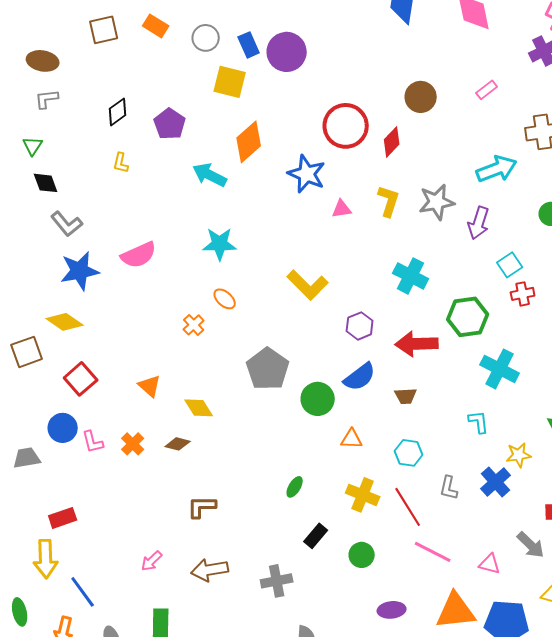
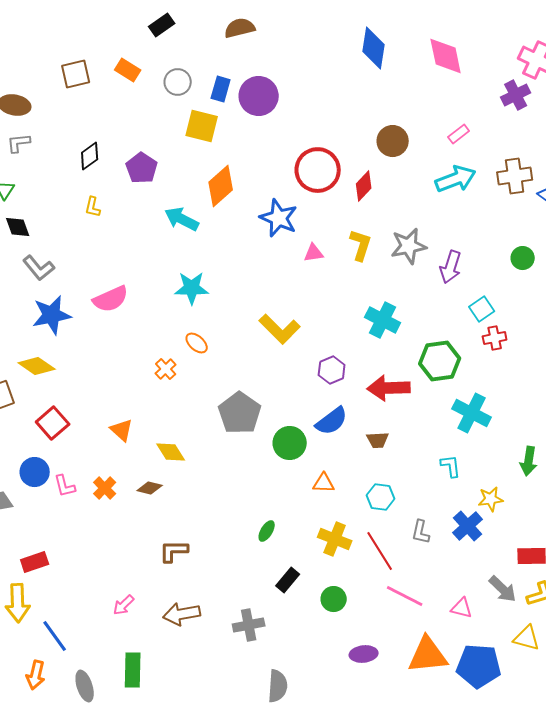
blue rectangle: (249, 45) -> (221, 89), turned 40
cyan arrow: (497, 169) -> (456, 179), moved

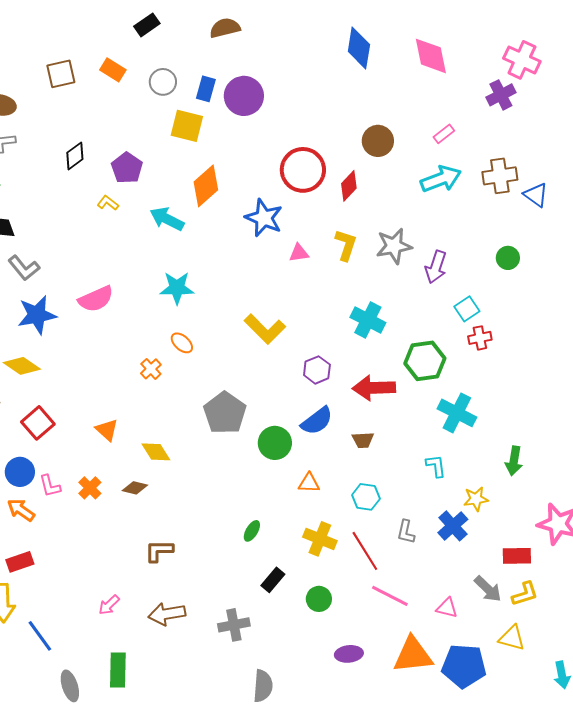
yellow L-shape: (93, 207) -> (108, 203), moved, turned 115
orange arrow: (36, 675) -> (21, 510), moved, turned 112

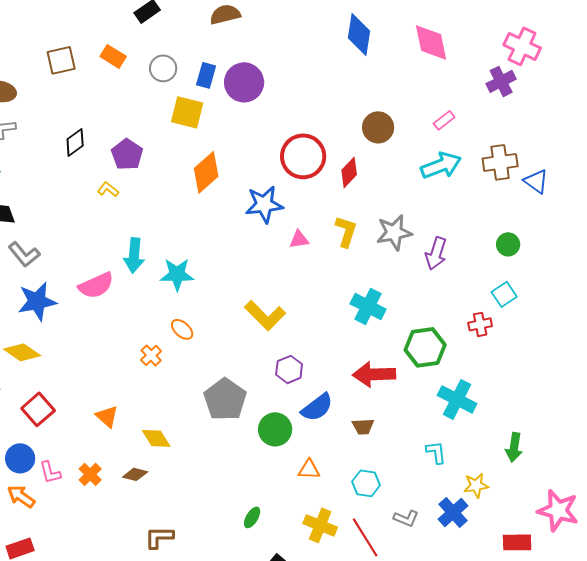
blue star: (264, 218) -> (264, 204), turned -30
cyan arrow: (167, 219) -> (134, 255), moved, turned -112
cyan square: (467, 309) -> (504, 294), moved
purple hexagon: (317, 370) -> (289, 369), moved
gray L-shape: (406, 532) -> (406, 518), turned -80

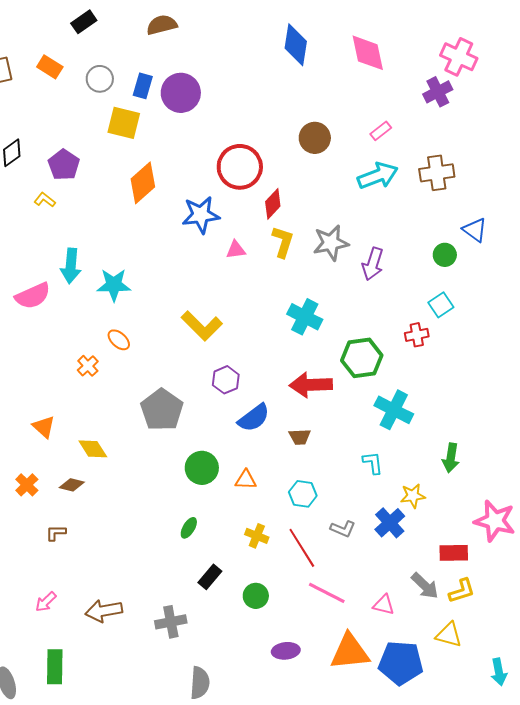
red diamond: (349, 172) -> (273, 204), moved
blue triangle: (536, 181) -> (475, 230), moved
green circle: (275, 429) -> (202, 468), moved
yellow cross: (320, 525) -> (257, 536), size x0.7
brown L-shape: (159, 537) -> (56, 533), moved, size x0.7

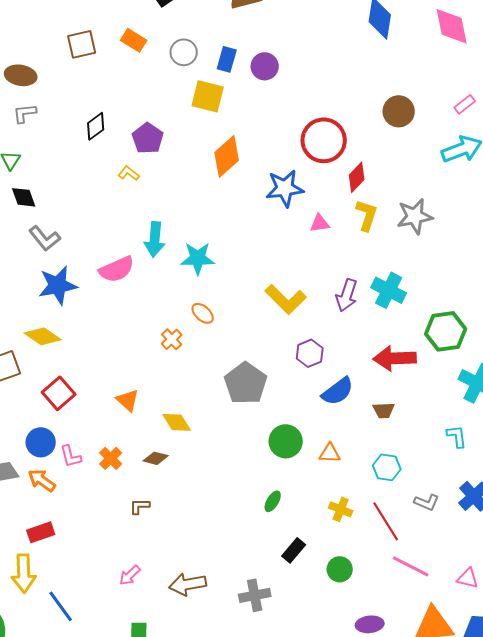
purple circle: (181, 93) -> (265, 66), size x0.7
purple arrow: (373, 264) -> (347, 295), moved

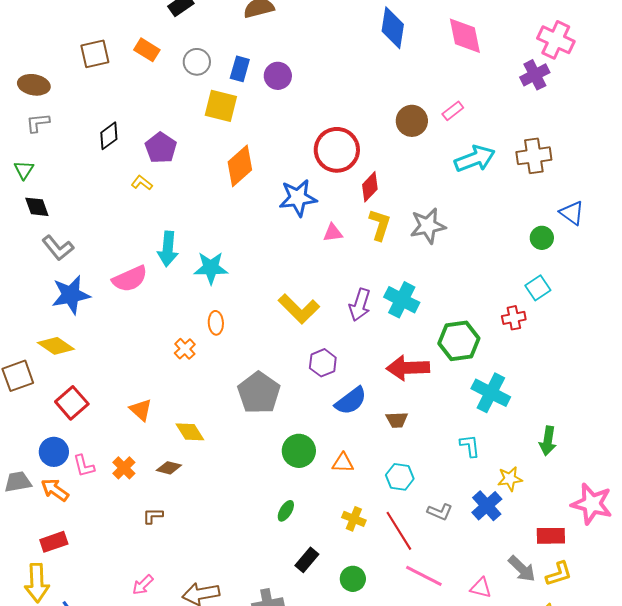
pink rectangle: (465, 104) -> (453, 111), moved
orange ellipse: (203, 313) -> (216, 323), turned 45

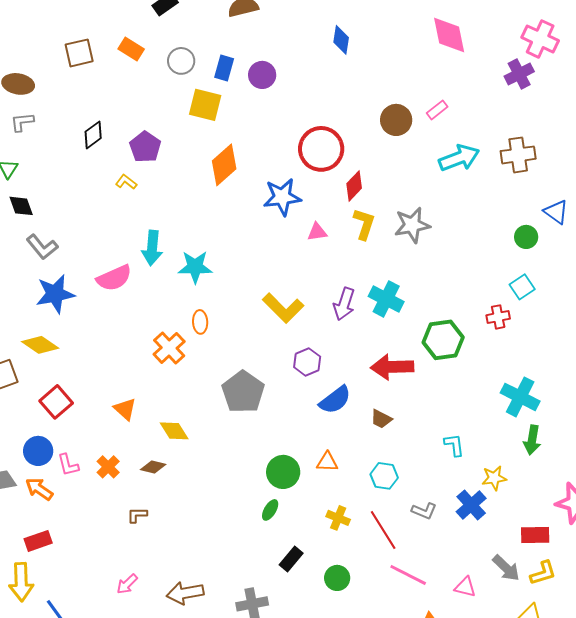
blue diamond: (393, 28) -> (341, 40), moved, size x0.7
orange cross: (185, 349) -> (169, 348), size x1.5
cyan cross: (491, 393) -> (520, 397), moved
brown trapezoid: (397, 420) -> (381, 419), turned 30
green circle: (299, 451) -> (283, 472), moved

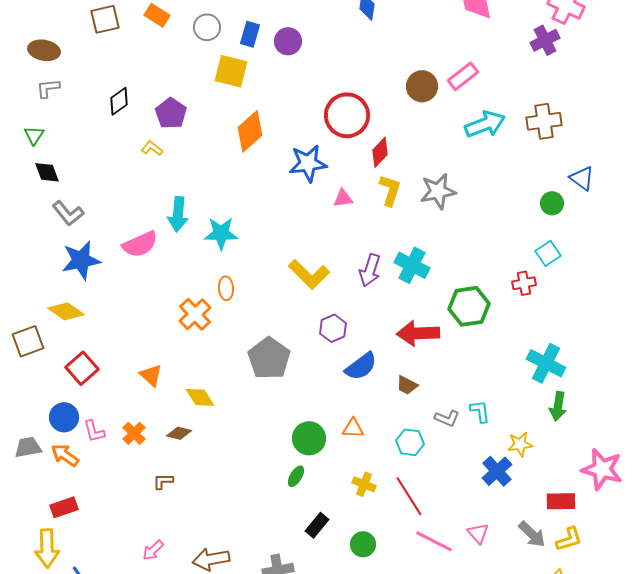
pink rectangle: (437, 110) -> (463, 76), size x1.4
gray L-shape: (424, 511) -> (447, 418), moved
pink triangle: (465, 587) -> (478, 533), moved, turned 35

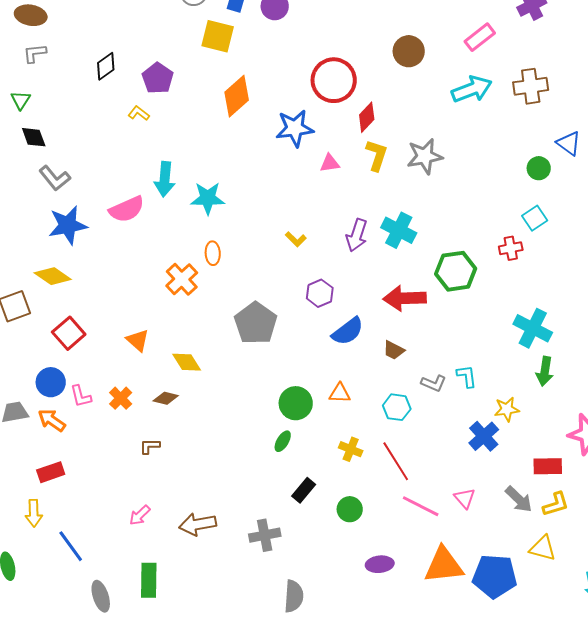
pink rectangle: (463, 76) -> (480, 37), moved
yellow L-shape: (309, 274) -> (296, 239), size x0.5
yellow arrow: (47, 548) -> (34, 513), size x0.7

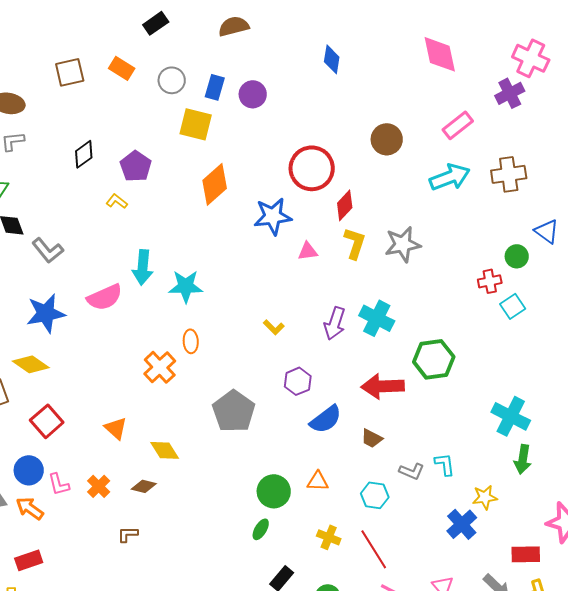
gray L-shape: (55, 178) -> (48, 250), moved
red cross: (511, 248) -> (490, 281), moved

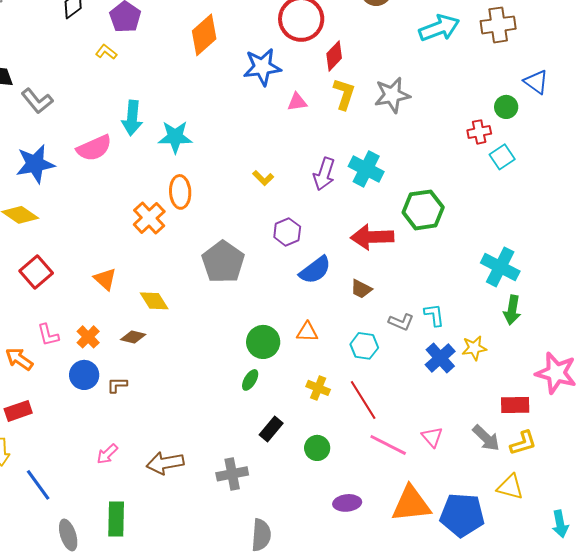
orange ellipse: (191, 341) -> (180, 192), size x1.4
blue circle: (29, 470) -> (84, 375), moved
blue cross: (462, 524) -> (440, 358), moved

